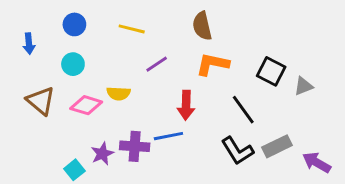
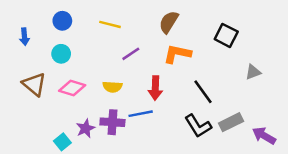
brown semicircle: (202, 26) -> (169, 22), turned 45
black square: (271, 71) -> (226, 35), moved
yellow semicircle: (118, 93) -> (112, 87), moved

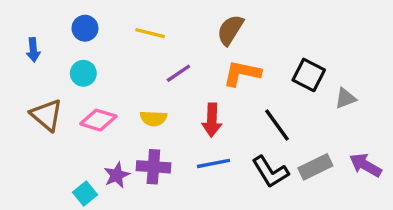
black square: (226, 35) -> (309, 75), moved
blue line: (141, 114) -> (214, 163), moved
purple arrow: (264, 136) -> (365, 165), moved

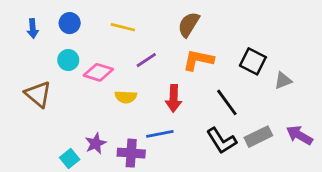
blue arrow: (33, 50) -> (33, 29), moved
pink diamond: (98, 120) -> (98, 72), moved
blue line: (214, 163) -> (160, 134), moved
purple cross: (153, 167) -> (131, 153), moved

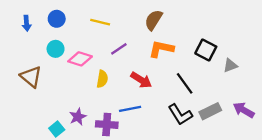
yellow semicircle: (126, 97) -> (102, 79), turned -84
red arrow: (174, 98) -> (141, 80), turned -60

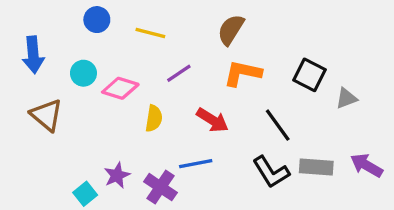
blue circle: (57, 19) -> (97, 20), moved
blue arrow: (27, 23) -> (33, 55), moved, size x1.5
gray rectangle: (210, 111) -> (316, 167), turned 30
purple cross: (107, 125) -> (160, 187), turned 30

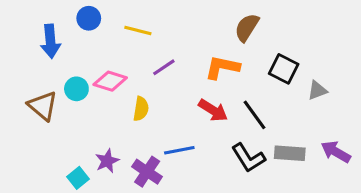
brown semicircle: (231, 30) -> (247, 27), moved
blue arrow: (33, 55) -> (50, 41), moved
cyan circle: (83, 73) -> (76, 89), moved
red arrow: (212, 120) -> (213, 110), moved

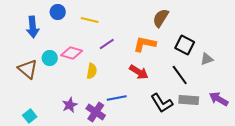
black line: (254, 115) -> (180, 75), moved
cyan square: (78, 178) -> (30, 116), moved

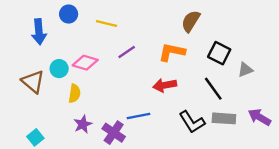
yellow semicircle: (92, 71) -> (75, 93), moved
red arrow: (139, 72) -> (165, 85), turned 138

